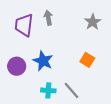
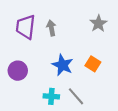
gray arrow: (48, 18) -> (51, 28), moved
blue star: (43, 61) -> (63, 65), moved

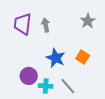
purple circle: (18, 71) -> (29, 76), moved

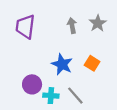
gray arrow: (46, 25) -> (72, 25), moved

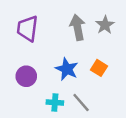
gray arrow: (72, 25) -> (78, 27), size x1.5
purple circle: (32, 84) -> (26, 76), moved

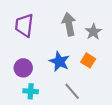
gray star: (105, 25) -> (93, 32), moved
cyan cross: (55, 103) -> (31, 91), moved

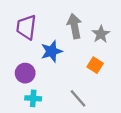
blue star: (59, 62) -> (52, 51), moved, turned 30

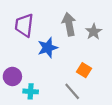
orange square: (95, 65) -> (84, 70), moved
purple circle: (25, 73) -> (12, 76), moved

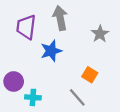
gray arrow: (69, 24) -> (60, 18), moved

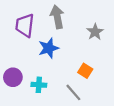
cyan cross: (33, 97) -> (39, 85), moved

